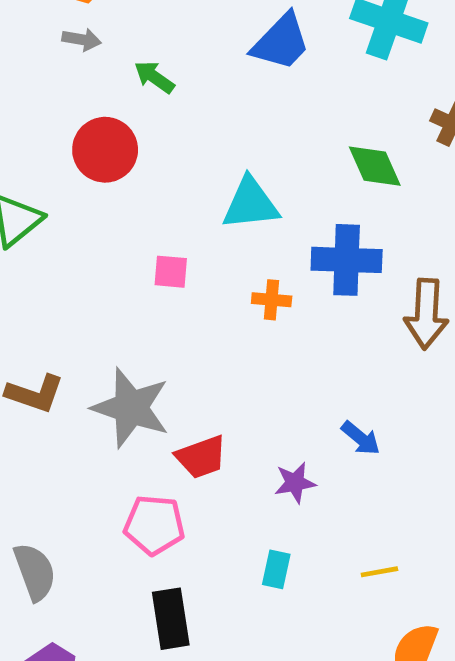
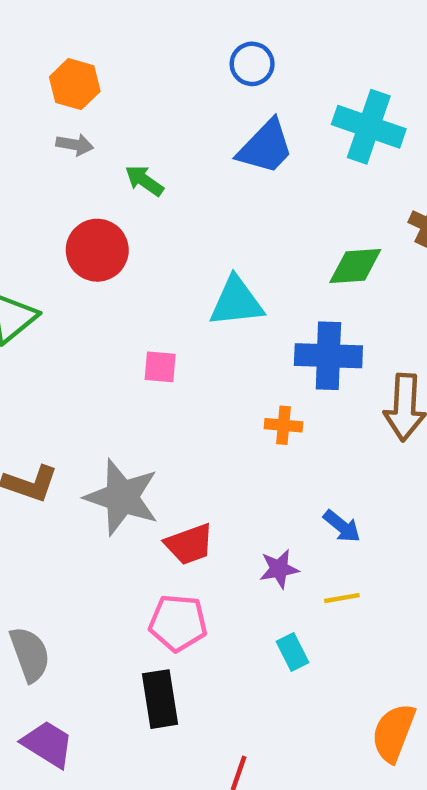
green diamond: (375, 166) -> (355, 266), turned -70
orange cross: (272, 300) -> (284, 425), moved
pink pentagon: (154, 525) -> (178, 623), moved
cyan rectangle: (276, 569) -> (292, 652), moved, turned -39
yellow line: (379, 572) -> (342, 598), moved

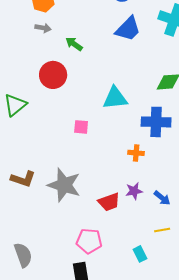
red trapezoid: (189, 544) -> (109, 202), moved
purple star: (279, 569) -> (134, 191), moved

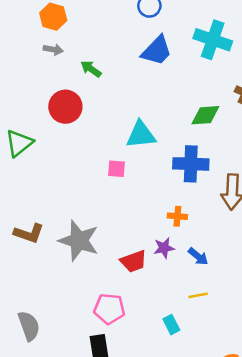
pink square: (81, 127) -> (117, 169), moved
orange cross: (136, 153) -> (177, 216), moved

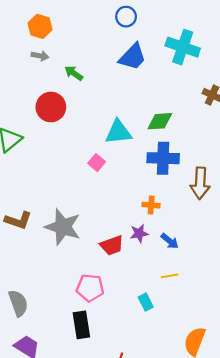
green diamond: (205, 115) -> (160, 121), moved
pink square: (117, 169) -> (97, 163), turned 35

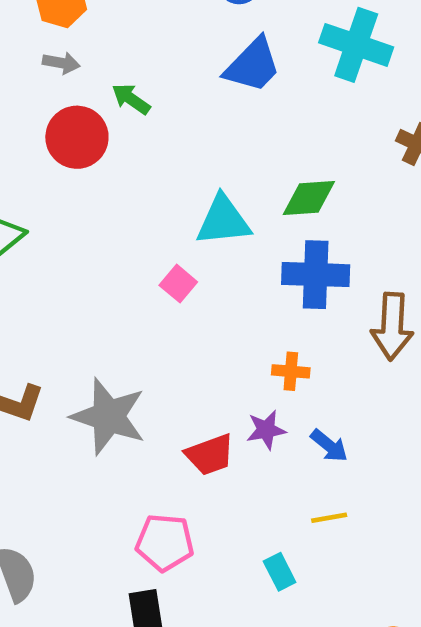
red circle: (51, 107) -> (77, 137), moved

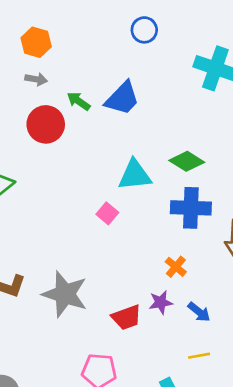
blue trapezoid: (253, 65) -> (122, 98), moved
green diamond: (309, 198) -> (187, 161), turned 36
orange cross: (291, 371) -> (176, 267), turned 35

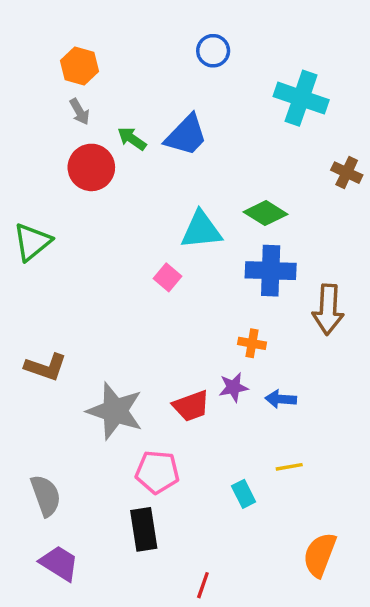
gray arrow: (36, 79) -> (79, 112), turned 50
orange cross: (176, 267) -> (252, 343), turned -30
gray star: (65, 294) -> (115, 411), moved
blue arrow: (199, 312) -> (281, 399), turned 145
yellow line: (199, 356) -> (289, 467), moved

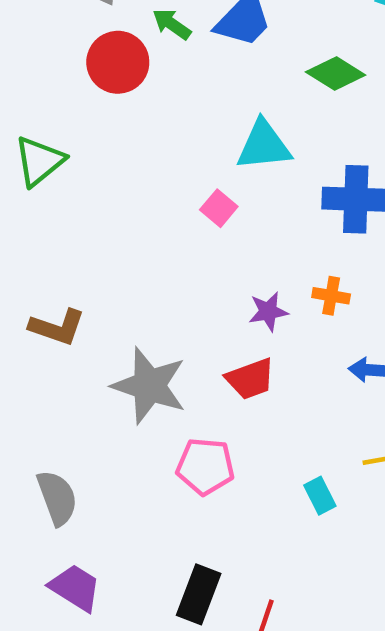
green diamond: (266, 213) -> (336, 73), moved
purple star: (233, 387) -> (268, 311), moved
black rectangle: (144, 529) -> (199, 594), moved, turned 30

